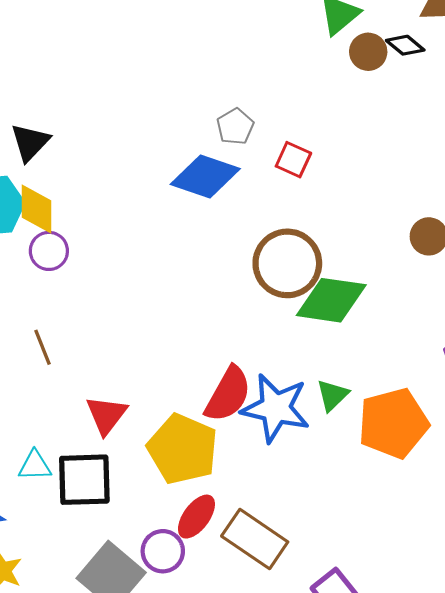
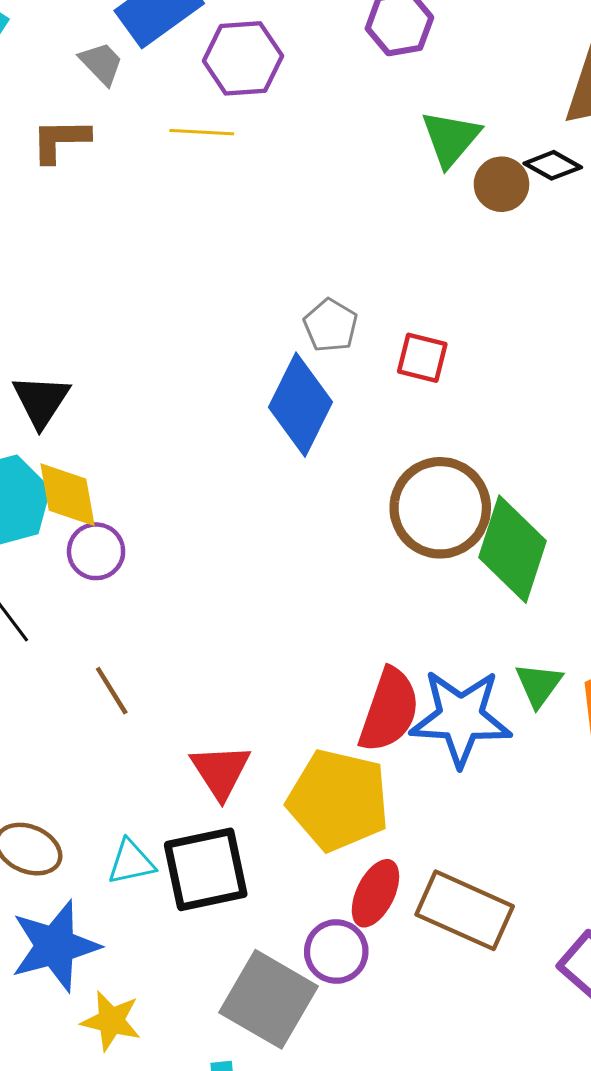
blue diamond: (205, 177) -> (301, 405), turned -72
green diamond: (331, 300) -> (512, 549), turned -70

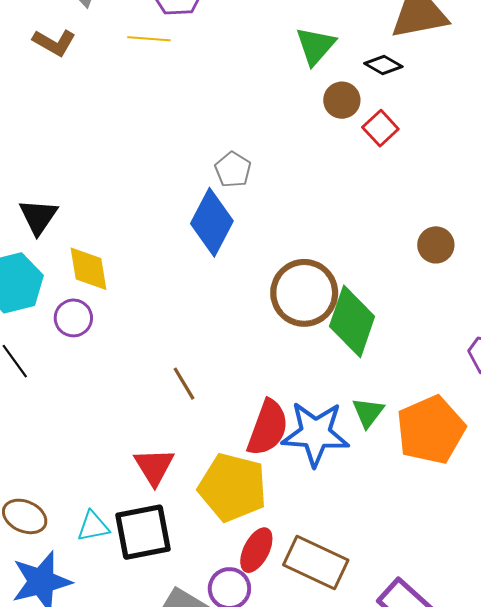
brown L-shape: (60, 140) -> (54, 43), turned -150
brown circle: (501, 184) -> (342, 100), moved
red square: (422, 358) -> (380, 128), moved, turned 32
yellow diamond: (67, 495) -> (88, 269), moved
brown line: (112, 691) -> (184, 384), moved

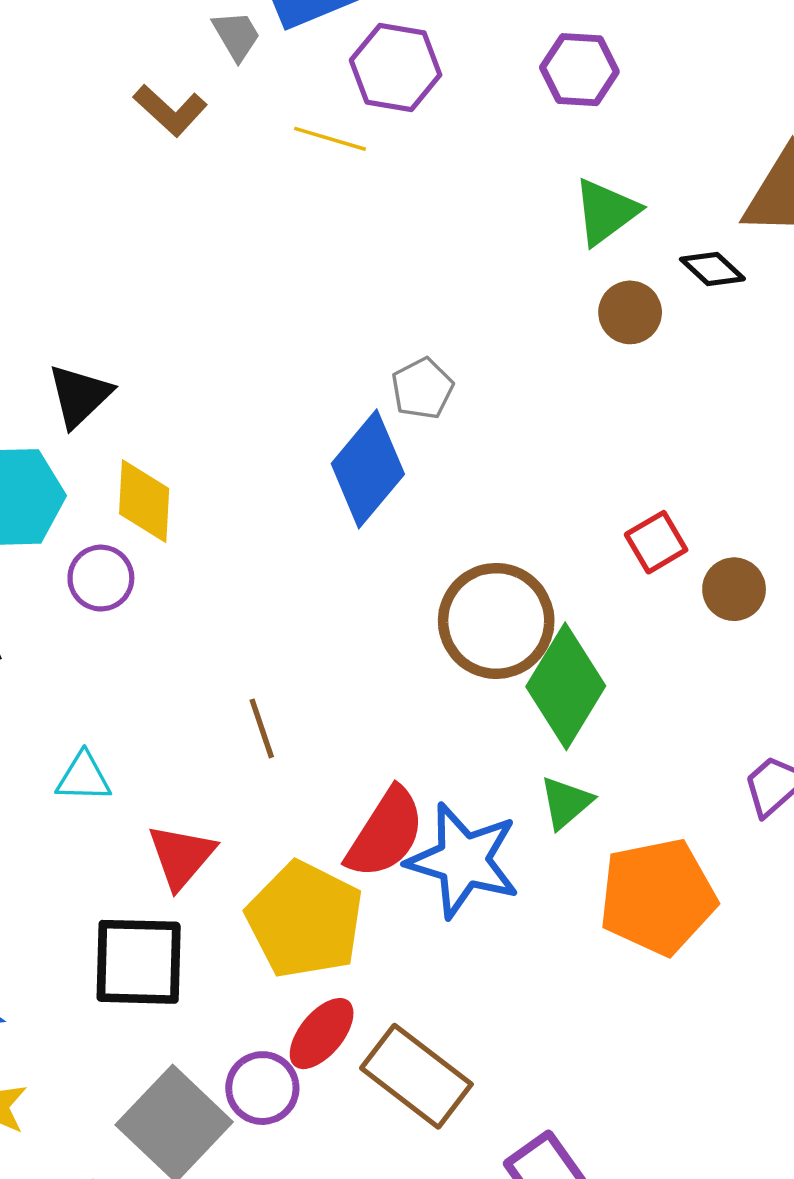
red square: (380, 128) -> (656, 542), moved
green triangle: (368, 412) -> (566, 803), moved
cyan triangle: (93, 526) -> (84, 777), moved

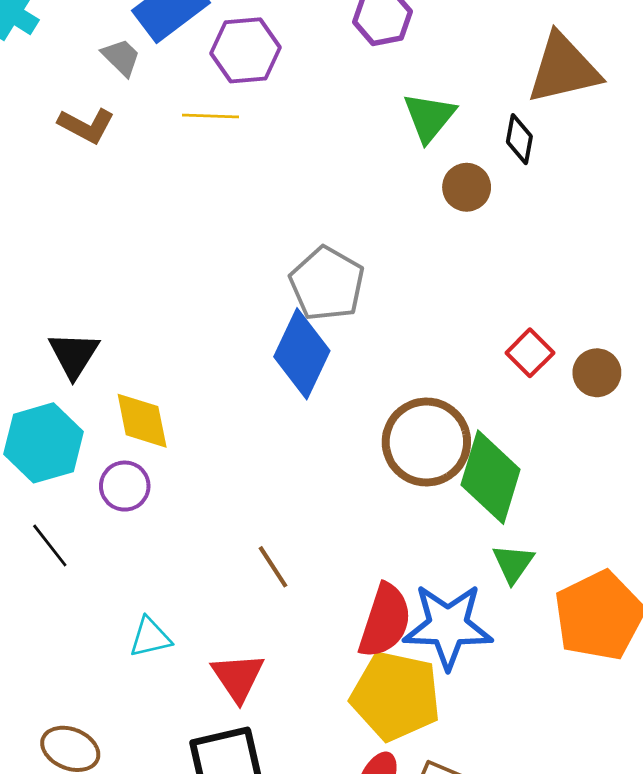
black diamond: (712, 269) -> (519, 139), turned 72
gray pentagon: (422, 389) -> (327, 284), size x1.6
yellow pentagon: (305, 920) -> (396, 696), moved

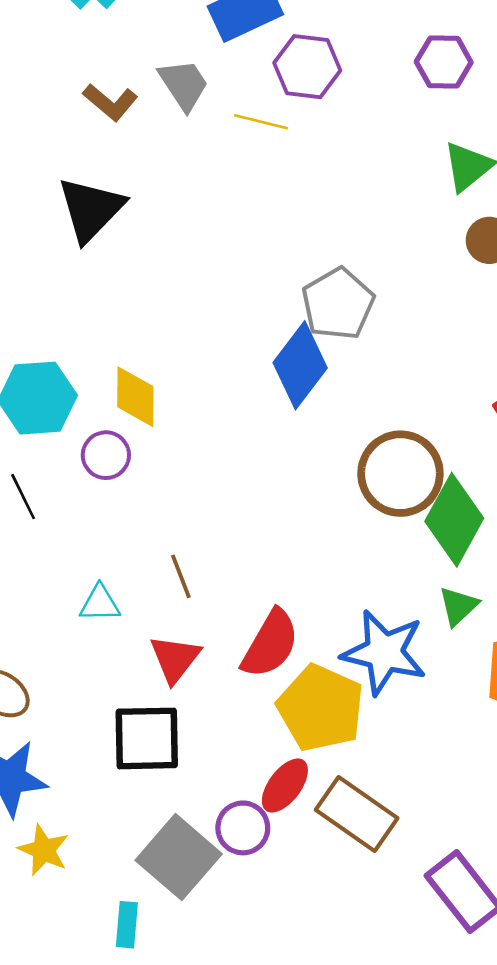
gray trapezoid: (121, 57) -> (184, 85), moved, size x1.4
brown L-shape: (86, 125) -> (110, 102), moved
black triangle: (74, 355) -> (91, 209), moved, size x1.4
brown line: (273, 567) -> (181, 576), moved
red semicircle: (385, 621) -> (270, 644), moved

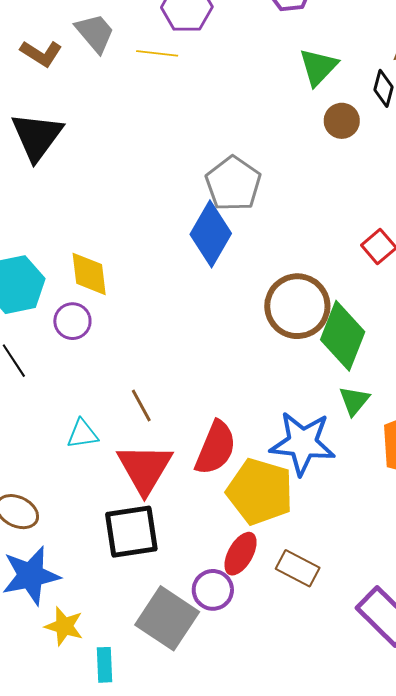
red triangle: (175, 659) -> (145, 468), size x1.4
brown rectangle: (357, 814) -> (298, 568), size x0.7
cyan rectangle: (127, 925) -> (104, 665), moved

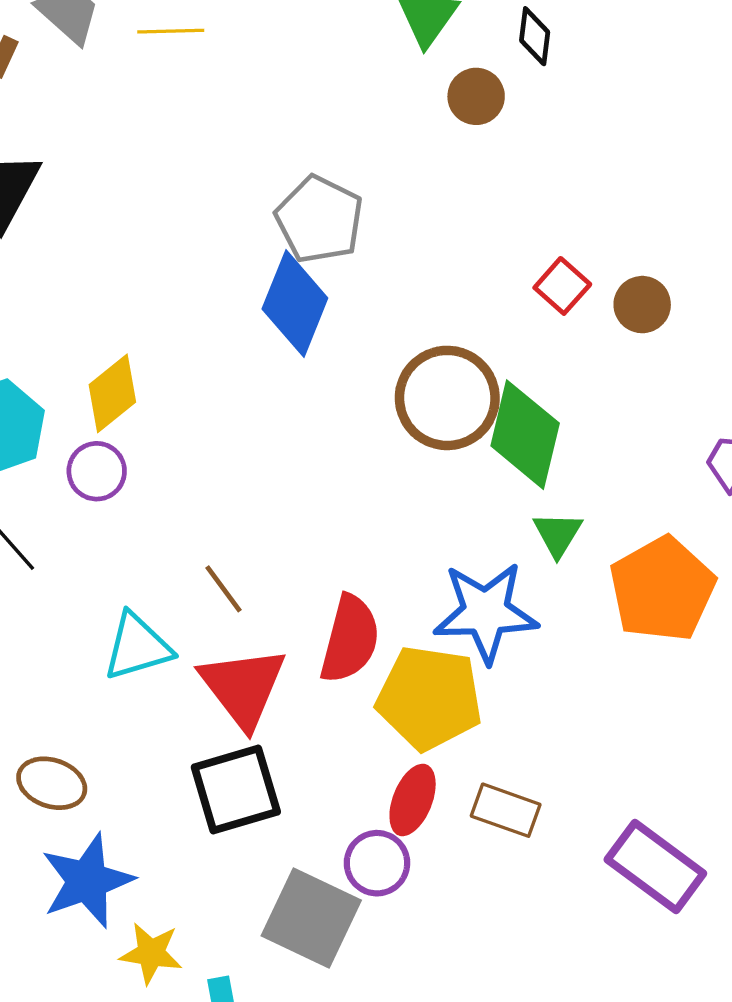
yellow diamond: (89, 274) -> (112, 393), turned 66
cyan triangle: (82, 434) -> (137, 647), size x1.4

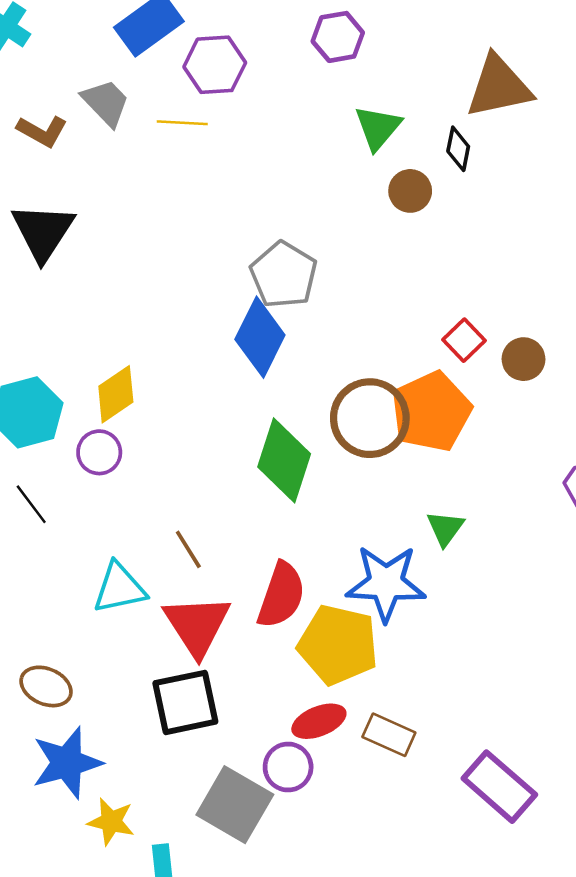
green diamond: (525, 435) -> (284, 460), moved
orange pentagon: (662, 589) -> (431, 412), moved
red ellipse: (413, 800) -> (319, 721), turned 42

